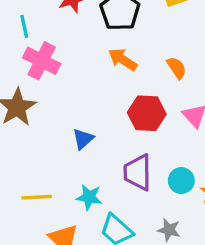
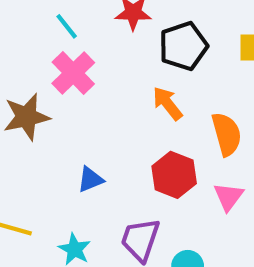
cyan line: (24, 26) -> (67, 26), turned -45
orange semicircle: (177, 68) -> (227, 134), size x1.5

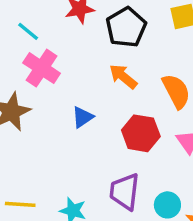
blue triangle: (90, 179) -> (83, 117), moved

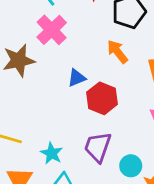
red hexagon: (141, 133) -> (102, 98), moved

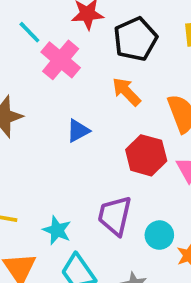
pink cross: (52, 30) -> (61, 60), moved
red hexagon: (102, 98) -> (146, 155), moved

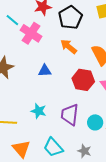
blue triangle: (78, 131) -> (45, 71), turned 32
cyan star: (57, 230) -> (39, 111), moved

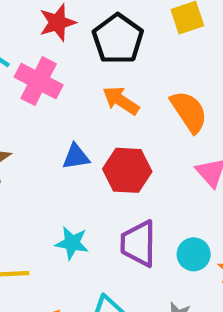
red hexagon: (83, 80) -> (127, 170), moved

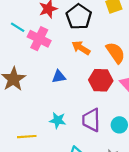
red hexagon: (127, 170) -> (101, 80), moved

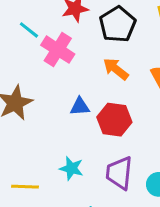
red hexagon: (101, 80) -> (114, 120), moved

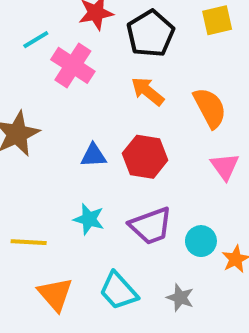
cyan line: (29, 30) -> (36, 40), turned -70
blue triangle: (80, 106) -> (93, 156), moved
purple trapezoid: (119, 173) -> (151, 226), turned -116

